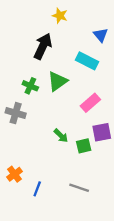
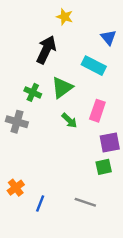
pink rectangle: (90, 103) -> (97, 111), turned -30
green arrow: (61, 136) -> (69, 120), moved
green square: (84, 146) -> (104, 167), moved

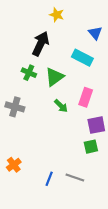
green cross: (33, 92) -> (29, 73), moved
blue line: (40, 203) -> (49, 179), moved

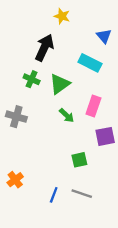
green square: (91, 147) -> (79, 160), moved

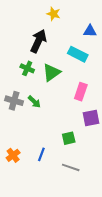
blue triangle: (104, 36) -> (90, 31), turned -48
green arrow: (67, 115) -> (34, 102), moved
blue line: (54, 195) -> (41, 154), moved

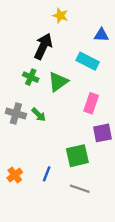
green square: (69, 138) -> (77, 156), size x1.5

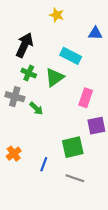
black arrow: (43, 46) -> (24, 45), moved
cyan rectangle: (88, 61) -> (71, 56), moved
gray cross: (16, 114) -> (15, 97), moved
orange cross: (15, 175) -> (14, 154), moved

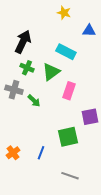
yellow star: (57, 15) -> (64, 13), moved
pink rectangle: (86, 98) -> (69, 91), moved
orange cross: (14, 154) -> (13, 153), moved
gray line: (75, 178) -> (70, 176), moved

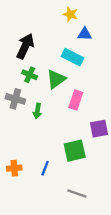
blue triangle: (89, 31) -> (85, 34), moved
green arrow: (34, 101) -> (37, 111), turned 56
orange cross: (13, 153) -> (14, 168), turned 32

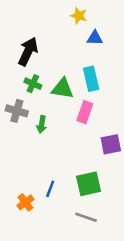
cyan rectangle: (73, 57) -> (91, 79), moved, turned 50
green triangle: (56, 79) -> (63, 89), turned 45
green square: (75, 151) -> (89, 184), moved
orange cross: (14, 168) -> (25, 202), moved, turned -32

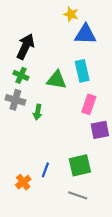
blue triangle: (95, 38) -> (85, 34), size x1.5
green cross: (33, 84) -> (21, 75), moved
pink rectangle: (85, 112) -> (89, 104), moved

